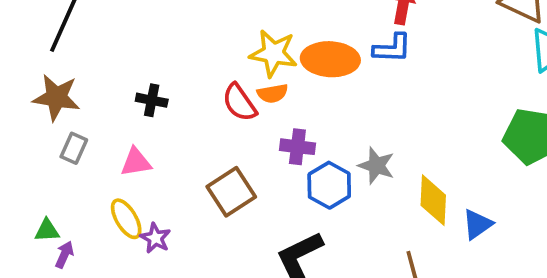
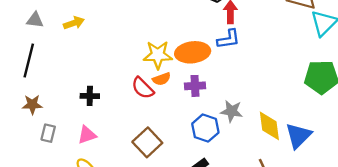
brown star: (56, 97) -> (32, 104), size x0.7
purple cross: (297, 147) -> (195, 86), moved
blue triangle: (477, 224) -> (298, 136), size x1.4

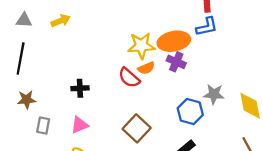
purple cross: (195, 86) -> (176, 62), moved, turned 30

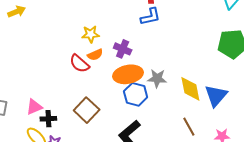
orange ellipse: (174, 41) -> (128, 74), moved
yellow star: (141, 46) -> (91, 34), size x0.7
black cross: (80, 88) -> (48, 119), moved

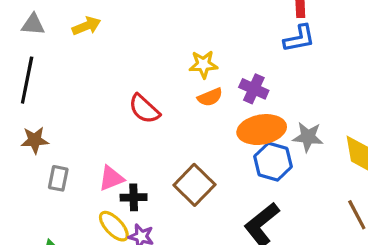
red semicircle: (79, 64) -> (144, 109), moved

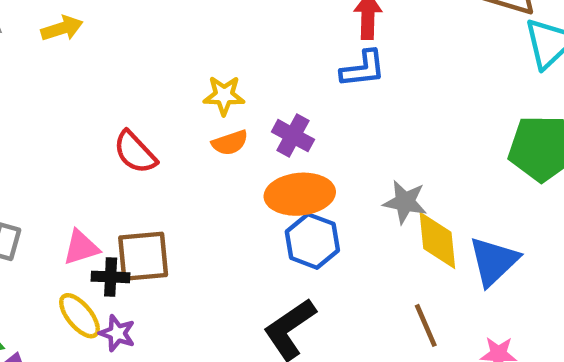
gray star: (308, 137) -> (405, 202), moved
brown square: (194, 185) -> (143, 256), moved, turned 36

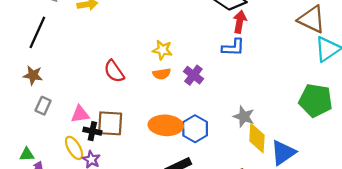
orange ellipse: (300, 194) -> (166, 125), moved

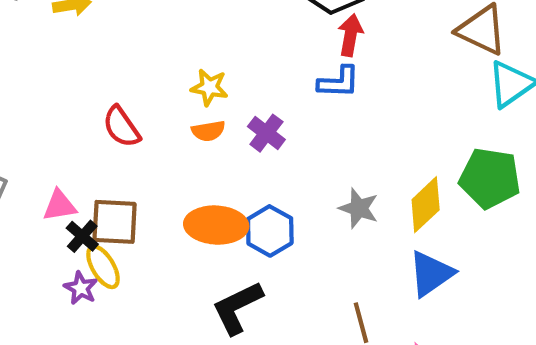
black cross: (92, 131) -> (82, 236), turned 30
yellow diamond: (257, 138) -> (426, 205), moved, turned 44
yellow ellipse: (74, 148) -> (103, 267), moved

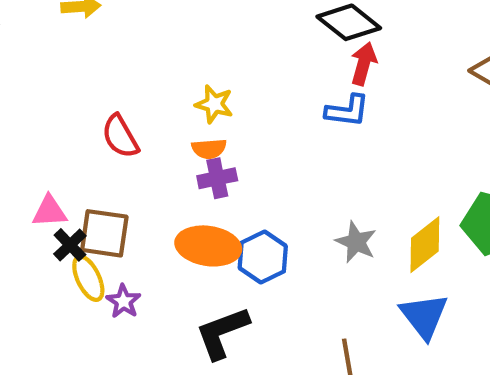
purple cross: (266, 133) -> (217, 178), moved, turned 36
blue triangle: (431, 274) -> (424, 316), turned -38
purple star: (81, 288) -> (123, 301), moved

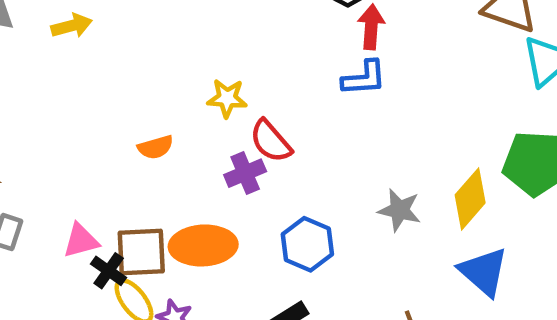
red semicircle: (120, 136) -> (271, 141), moved
orange semicircle: (209, 149) -> (156, 147), moved
orange ellipse: (208, 246) -> (203, 245), moved

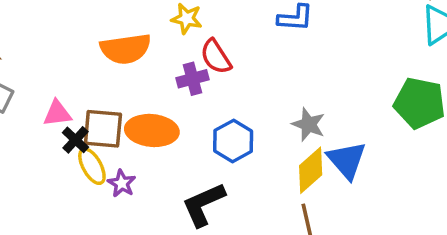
orange semicircle: (156, 147) -> (126, 49), size x1.8
yellow diamond: (470, 199) -> (311, 170), moved
blue triangle: (484, 272) -> (347, 160), moved

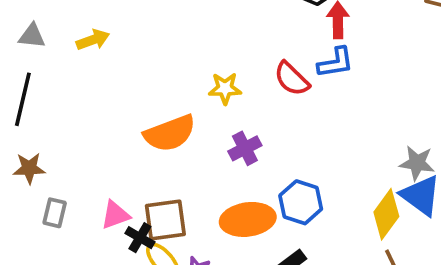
red semicircle: (216, 57) -> (292, 79), moved
gray star: (308, 124) -> (417, 163), moved
orange ellipse: (152, 130) -> (248, 219), moved

